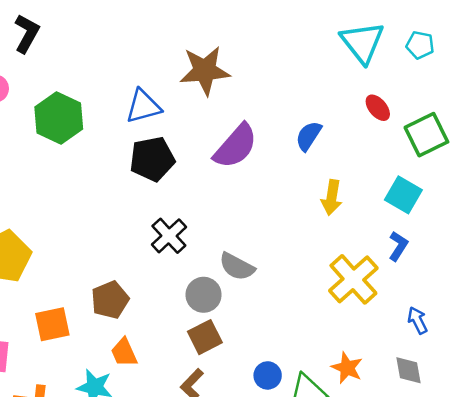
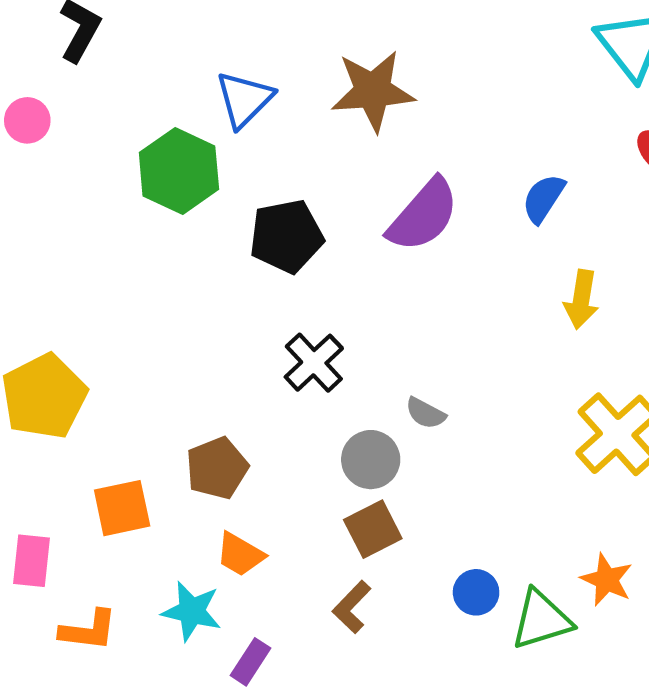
blue triangle: (143, 106) -> (244, 99), moved, turned -30
green hexagon: (59, 118) -> (179, 171), moved
gray semicircle: (237, 267) -> (425, 413), size x0.7
orange trapezoid: (124, 352) -> (240, 554), turned -36

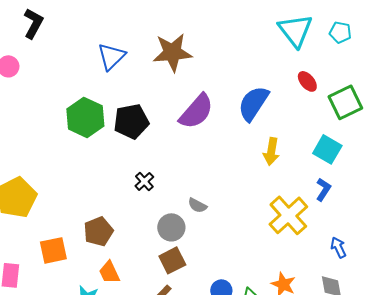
green hexagon: (179, 171) -> (85, 117), moved
blue semicircle: (543, 198) -> (253, 103), size x1.5
black cross: (314, 363) -> (144, 181), size x0.7
orange trapezoid: (240, 554) -> (109, 272), turned 35

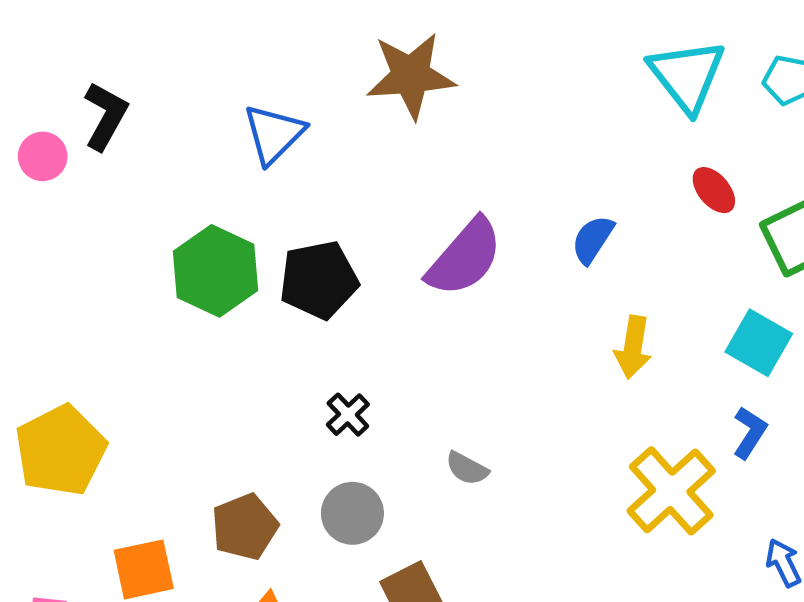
black L-shape: (33, 23) -> (106, 116), moved
brown star: (172, 52) -> (411, 76), moved
blue semicircle: (253, 103) -> (593, 239), size x0.6
gray circle: (171, 227) -> (352, 513), moved

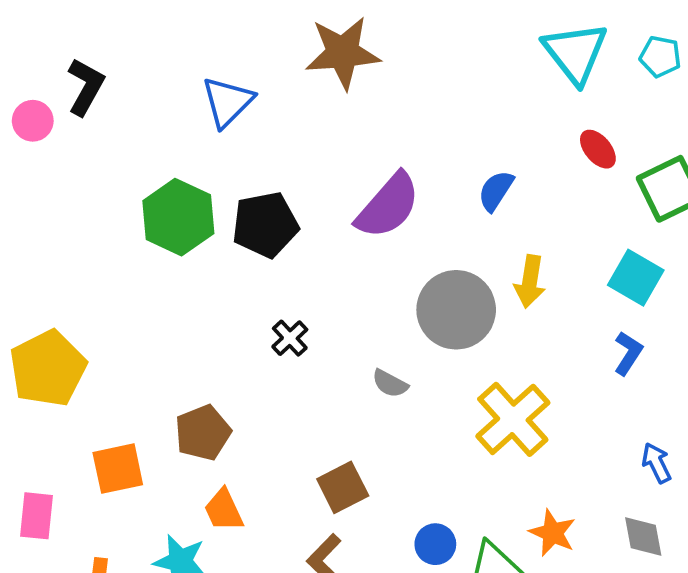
yellow cross: (671, 491) -> (513, 419), moved
gray circle: (352, 513) -> (456, 310), moved, size x1.5

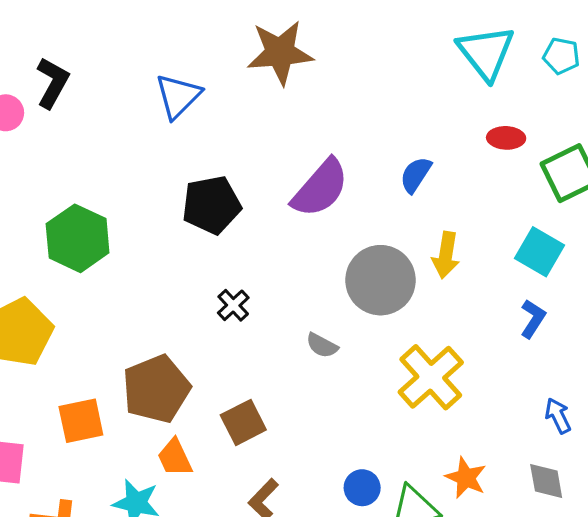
red ellipse: (598, 149) -> (506, 138), turned -48
green hexagon: (178, 217) -> (78, 238), moved
brown pentagon: (203, 433) -> (156, 389), size x1.4
brown square: (343, 487) -> (243, 422), moved

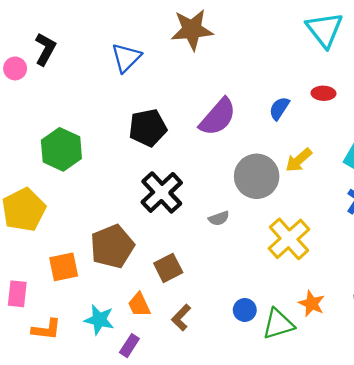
red ellipse: (506, 138) -> (323, 93), moved
yellow arrow: (446, 255) -> (299, 160), turned 40
black cross: (233, 305) -> (162, 192), size x2.0
gray semicircle: (322, 345) -> (219, 218), turned -48
orange trapezoid: (175, 458) -> (139, 305), moved

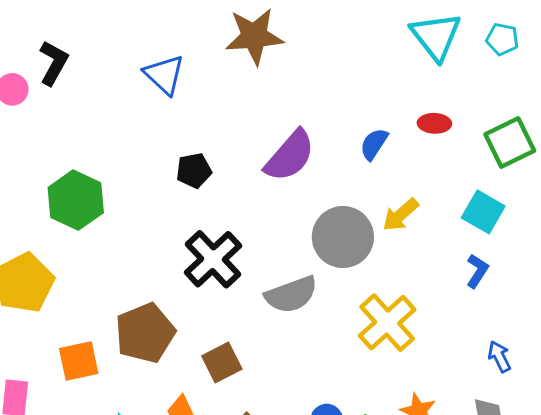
blue triangle: (126, 58) -> (164, 75), turned -32
black pentagon: (148, 128) -> (194, 171), size x0.7
gray semicircle: (219, 218) -> (291, 295), size x1.8

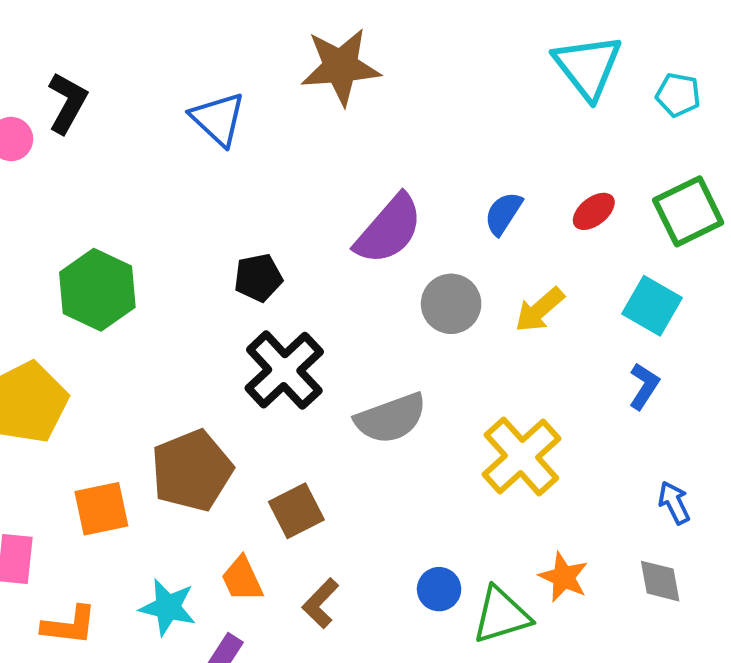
cyan pentagon: (502, 39) -> (678, 95), moved
red ellipse: (434, 123) -> (594, 211), moved, turned -40
black pentagon: (194, 171) -> (258, 278), moved
gray circle: (343, 237) -> (451, 304), moved, size x0.7

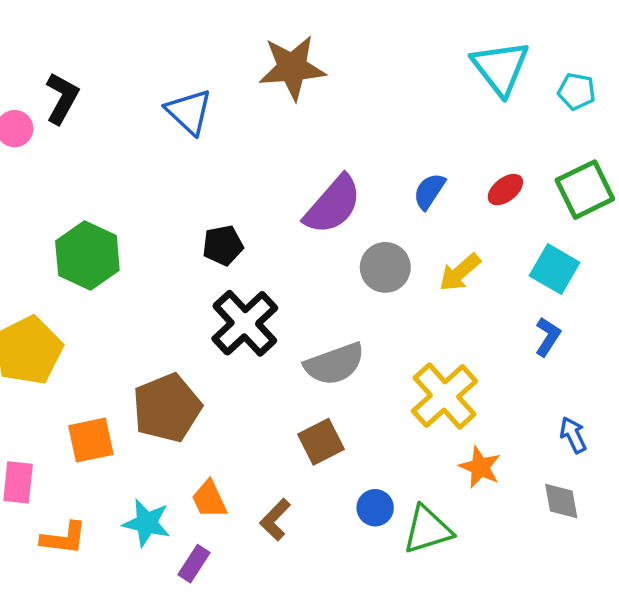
brown square: (296, 511) -> (321, 442), moved
orange star: (564, 577) -> (480, 467), moved

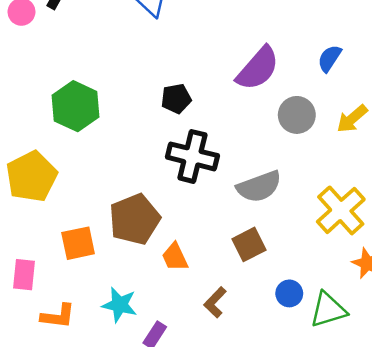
black cross: (245, 323) -> (192, 156), turned -33
orange trapezoid: (209, 499) -> (175, 257), moved

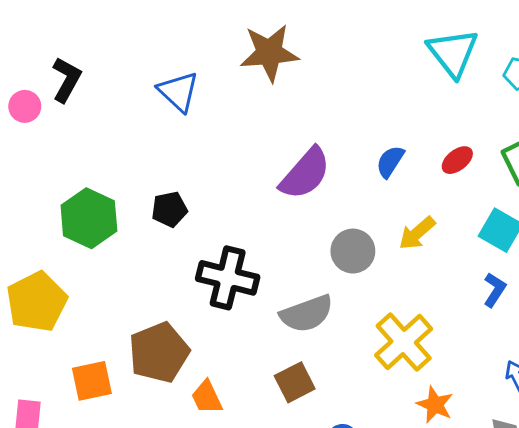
black pentagon: (176, 99) -> (169, 209), moved
gray circle: (297, 115) -> (353, 251), moved

